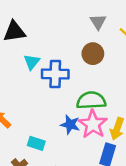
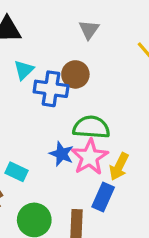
gray triangle: (98, 22) -> (89, 30), moved
brown circle: (93, 54) -> (75, 74), moved

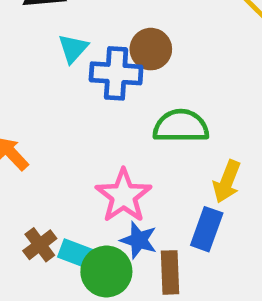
blue star: (62, 154) -> (139, 240), moved
pink star: (90, 157) -> (124, 196), moved
cyan rectangle: (16, 172) -> (75, 253), moved

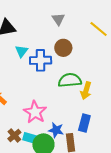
brown circle: (151, 49) -> (63, 48), moved
yellow arrow: (227, 182) -> (86, 91), moved
pink star: (124, 196) -> (35, 112), moved

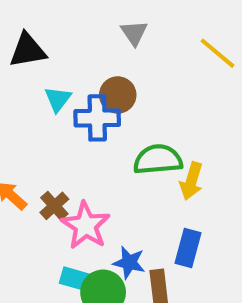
brown circle: (63, 48) -> (118, 95), moved
brown cross: (14, 136) -> (54, 206), moved

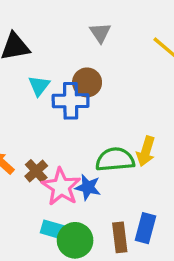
green semicircle: (158, 160) -> (115, 160), moved
blue rectangle: (188, 248) -> (145, 228), moved
blue star: (129, 263) -> (88, 187), moved

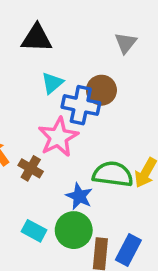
brown cross: (36, 171) -> (31, 168), turned -30
pink star: (61, 187) -> (58, 137), moved
green circle: (75, 240) -> (74, 230), moved

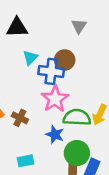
pink star: (58, 137) -> (55, 99), moved
green circle: (74, 230) -> (77, 153), moved
cyan rectangle: (34, 231) -> (25, 161), turned -35

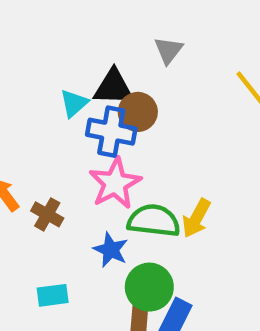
black triangle: (17, 27) -> (113, 87), moved

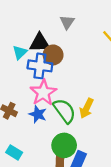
green semicircle: (154, 221) -> (64, 111), turned 50
blue star: (111, 250) -> (38, 114), moved
cyan rectangle: (53, 295) -> (14, 152), turned 42

